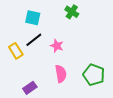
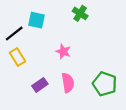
black line: (34, 40) -> (14, 34), moved
purple rectangle: (30, 88) -> (40, 85), moved

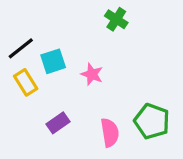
cyan square: (37, 20) -> (53, 61), moved, turned -30
pink semicircle: (68, 83) -> (110, 133), moved

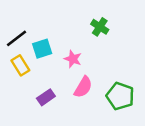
green cross: (116, 19) -> (100, 27), moved
pink semicircle: (110, 133) -> (83, 87), moved, turned 40

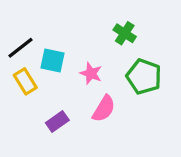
cyan square: (42, 49) -> (52, 61), turned 30
green pentagon: (120, 96) -> (144, 77), moved

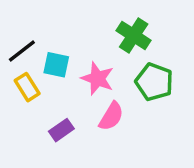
green cross: (125, 33) -> (134, 36), size x1.4
pink star: (91, 73) -> (97, 78), size x1.4

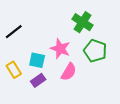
cyan square: (56, 65) -> (37, 60), moved
yellow rectangle: (27, 87) -> (14, 70), moved

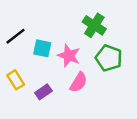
cyan square: (37, 60) -> (42, 48), moved

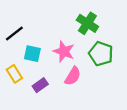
cyan square: (42, 48) -> (32, 54), moved

